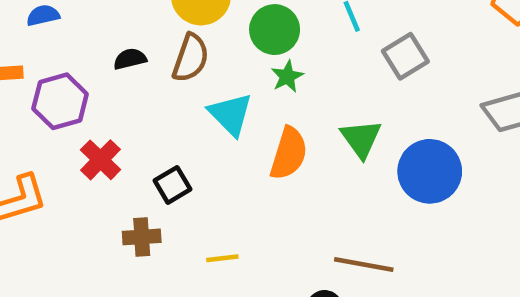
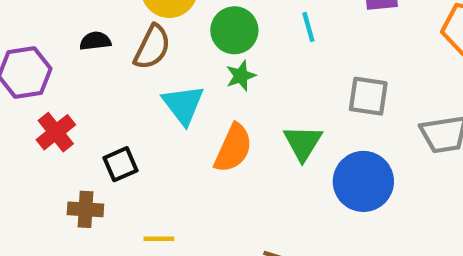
gray square: (405, 56) -> (368, 96), moved, turned 33

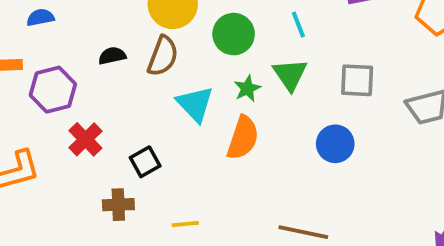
green star: (241, 76) -> (247, 88), moved
green triangle: (303, 143) -> (290, 74), moved
blue circle: (363, 181) -> (335, 144), moved, size x0.7

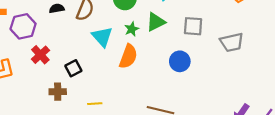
green triangle: (290, 74) -> (156, 22), turned 36

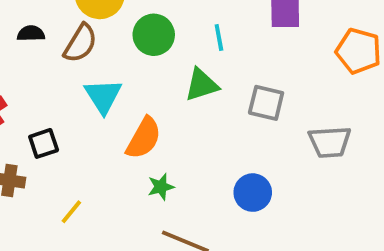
green star: (132, 29) -> (161, 187), moved
blue circle: (180, 61) -> (253, 193), moved
yellow line: (95, 104) -> (71, 212), turned -56

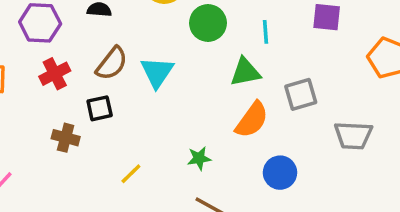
brown semicircle: (80, 43) -> (112, 63), moved
gray square: (266, 103) -> (301, 94), turned -36
orange semicircle: (144, 138) -> (252, 120), moved
yellow line: (71, 212) -> (131, 174), moved

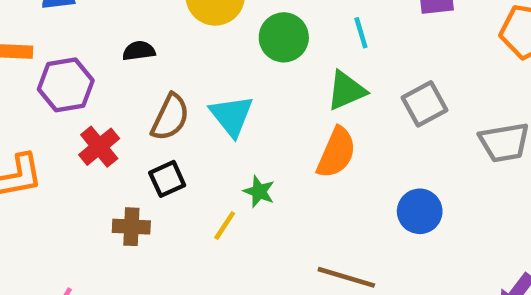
orange semicircle: (252, 120) -> (336, 153), moved
green star: (199, 158) -> (259, 192), moved, turned -30
yellow line: (131, 174) -> (225, 226), moved

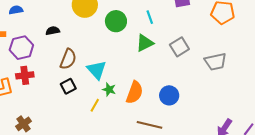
cyan triangle: (232, 116) -> (97, 70), moved
red cross: (99, 147) -> (25, 75), moved, turned 36
orange semicircle: (336, 153) -> (135, 92), moved
blue circle: (420, 211) -> (169, 95), moved
brown cross: (131, 227) -> (23, 124), moved, turned -35

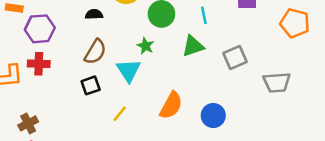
black semicircle: (53, 31) -> (94, 14), moved
green star: (109, 89) -> (145, 46), moved

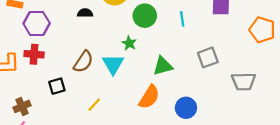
green triangle: (193, 46) -> (163, 66), moved
brown semicircle: (95, 52) -> (83, 62), moved
black square: (91, 85) -> (57, 86), moved
yellow line: (120, 114) -> (94, 105), moved

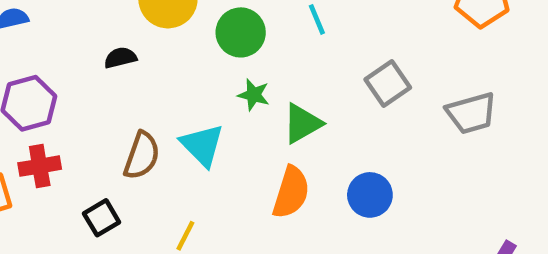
green star: (129, 43) -> (254, 95), moved

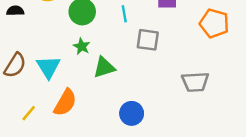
gray square: (388, 83) -> (148, 40), moved, turned 30
orange semicircle: (291, 192) -> (65, 103), moved

